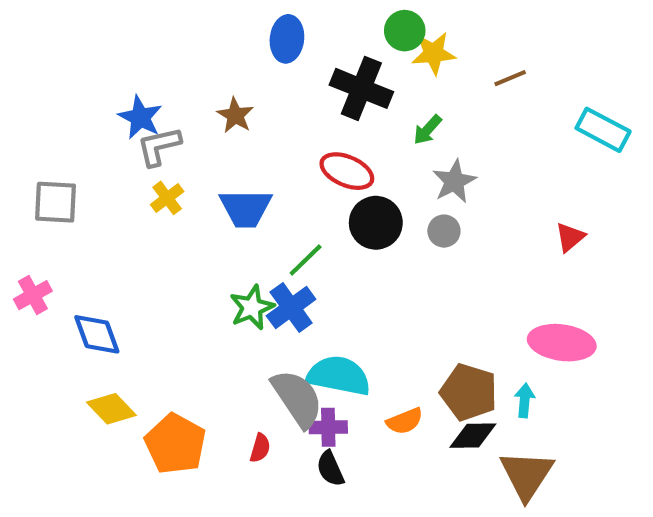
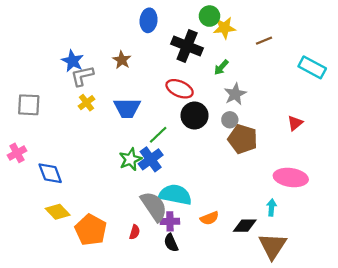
brown pentagon: (469, 392) -> (243, 139), moved

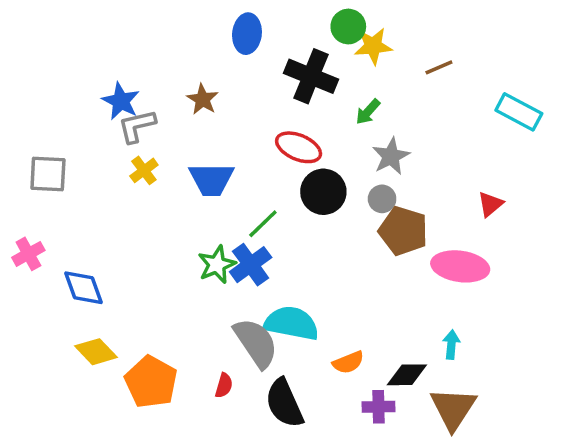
pink ellipse: (291, 178) -> (460, 266), moved
purple cross: (170, 221) -> (378, 407), moved
black semicircle: (171, 243) -> (284, 403), size x1.6

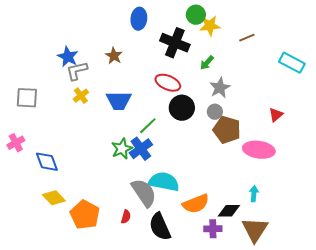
orange semicircle: (348, 362) -> (196, 204), size x1.5

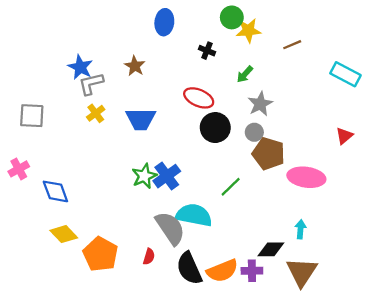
black cross: (175, 43) -> (207, 51), size x0.5
red triangle: (276, 115) -> (344, 136), moved
green line: (148, 126) -> (231, 187), moved
orange semicircle: (196, 204) -> (222, 271), moved

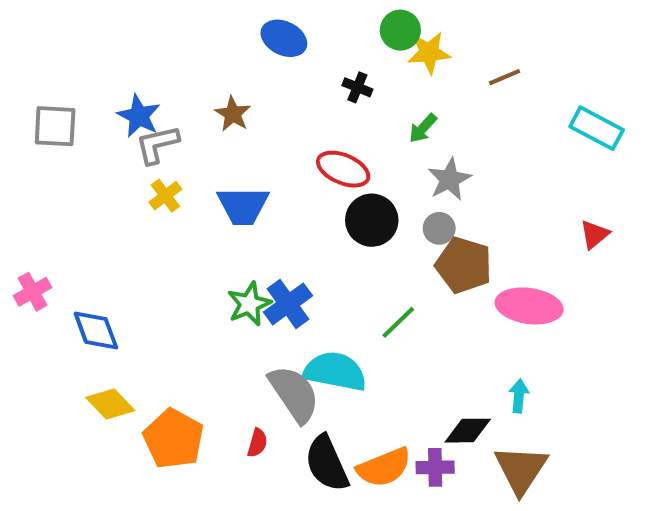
blue ellipse: (164, 22) -> (284, 38), turned -70
gray square: (32, 116) -> (55, 126), moved

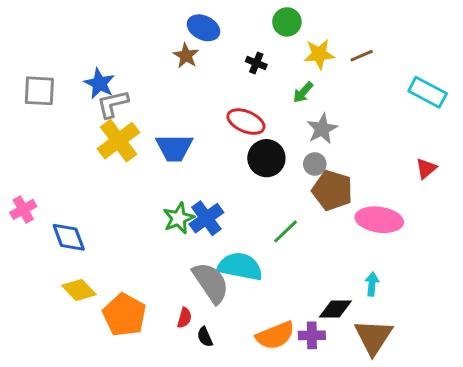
yellow star: (429, 53) -> (319, 54), moved
brown star: (233, 114) -> (186, 56), moved
yellow cross: (165, 196) -> (119, 141), size x1.8
black semicircle: (327, 463) -> (205, 337), moved, size x0.5

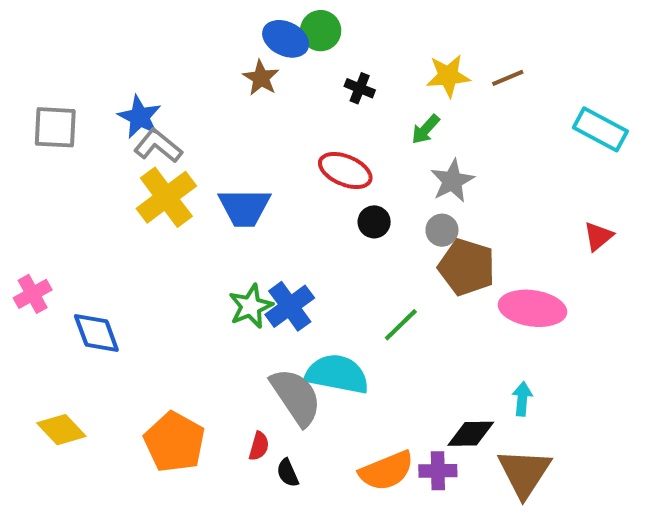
green circle: (287, 22) -> (321, 31), moved
gray L-shape: (113, 104) -> (158, 146), turned 52
black circle: (266, 158) -> (374, 222), size x0.6
yellow diamond: (79, 290) -> (61, 430), moved

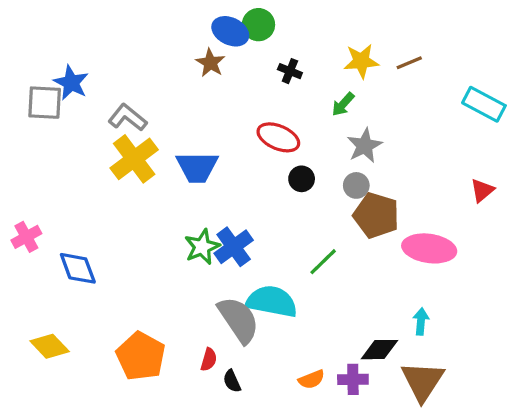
blue star: (140, 117) -> (71, 83), moved
orange semicircle: (386, 471) -> (311, 379), size x0.6

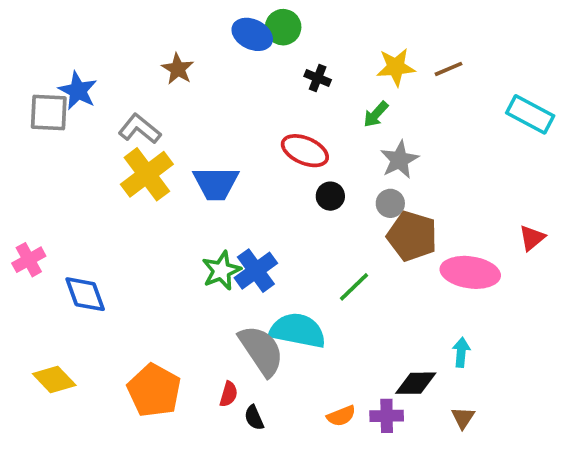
brown star: (210, 63) -> (178, 69), moved
red triangle: (482, 190) -> (532, 238), moved
brown triangle: (423, 381) -> (463, 418), size x0.5

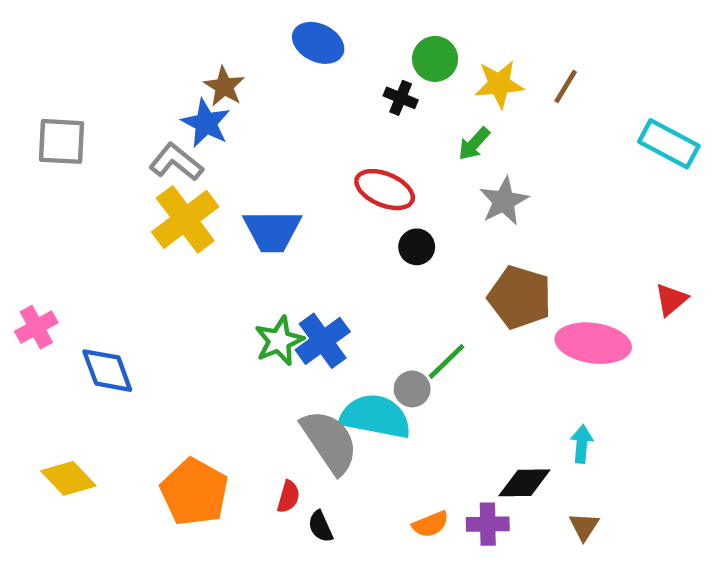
green circle: (283, 27) -> (435, 59), moved
brown line: (448, 69) -> (566, 86), turned -36
blue star: (78, 91) -> (206, 123), moved
gray circle: (390, 203) -> (412, 389), moved

